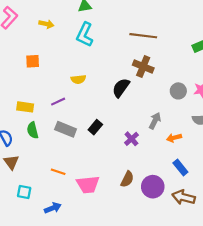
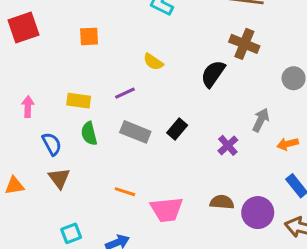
yellow semicircle: (78, 79) -> (153, 62), turned 40
brown semicircle: (127, 179) -> (222, 202), turned -112
cyan square: (24, 192) -> (71, 233), moved, turned -32

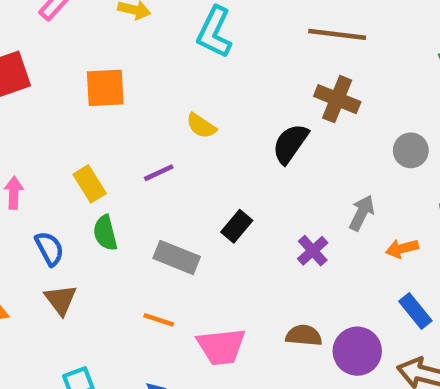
orange square: (89, 36) -> (105, 88), size x1.4
yellow rectangle: (79, 101) -> (90, 184), turned 50
gray rectangle: (135, 132) -> (177, 257), moved

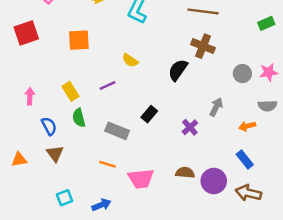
orange arrow: (402, 249) -> (247, 126), moved

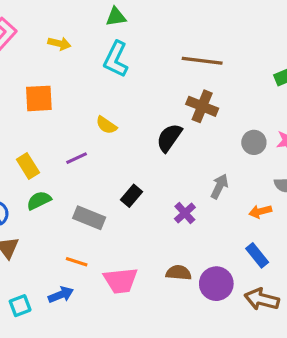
green semicircle: (79, 118) -> (39, 200), turned 78
blue arrow: (101, 205) -> (61, 295), moved

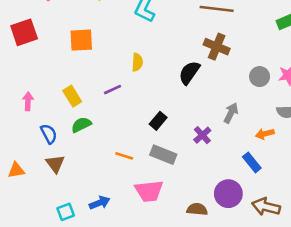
yellow semicircle: (106, 125) -> (137, 62), turned -120
gray rectangle: (89, 218) -> (163, 155), moved
blue rectangle: (257, 255) -> (252, 162), moved
orange line: (77, 262) -> (124, 156), moved
brown semicircle: (179, 273) -> (197, 209), moved

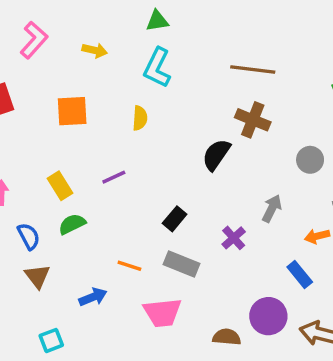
yellow semicircle: (137, 62) -> (140, 118), moved
blue arrow: (100, 203) -> (93, 297), moved

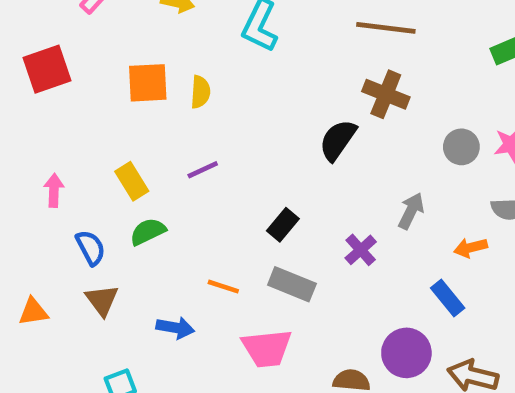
yellow semicircle: (140, 118) -> (200, 92), moved
blue arrow: (93, 297) -> (175, 328), turned 32

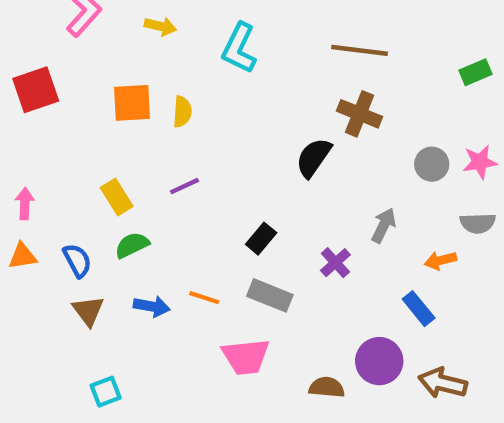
pink arrow: (54, 190) -> (25, 204), moved
orange triangle: (33, 312) -> (23, 256), moved
blue arrow: (175, 328) -> (152, 306), moved

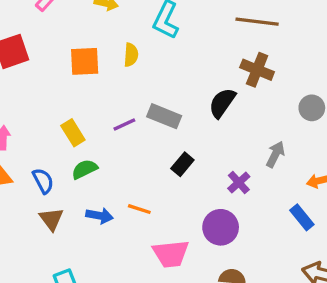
yellow semicircle: (182, 112) -> (131, 55), moved
gray rectangle: (270, 295) -> (164, 116), moved
purple circle: (379, 361) -> (221, 227), moved

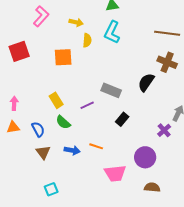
yellow semicircle: (131, 55) -> (87, 40), moved
purple line: (124, 124) -> (87, 105), moved
green semicircle: (85, 169) -> (63, 122), turned -112
purple cross: (239, 183) -> (164, 130), moved

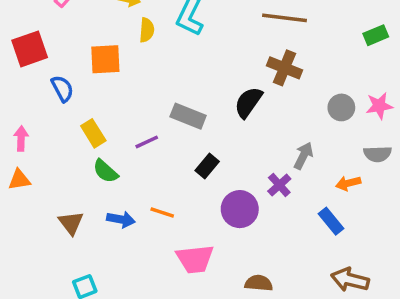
blue semicircle: (38, 129) -> (62, 89), moved
purple circle: (145, 157) -> (240, 209), moved

